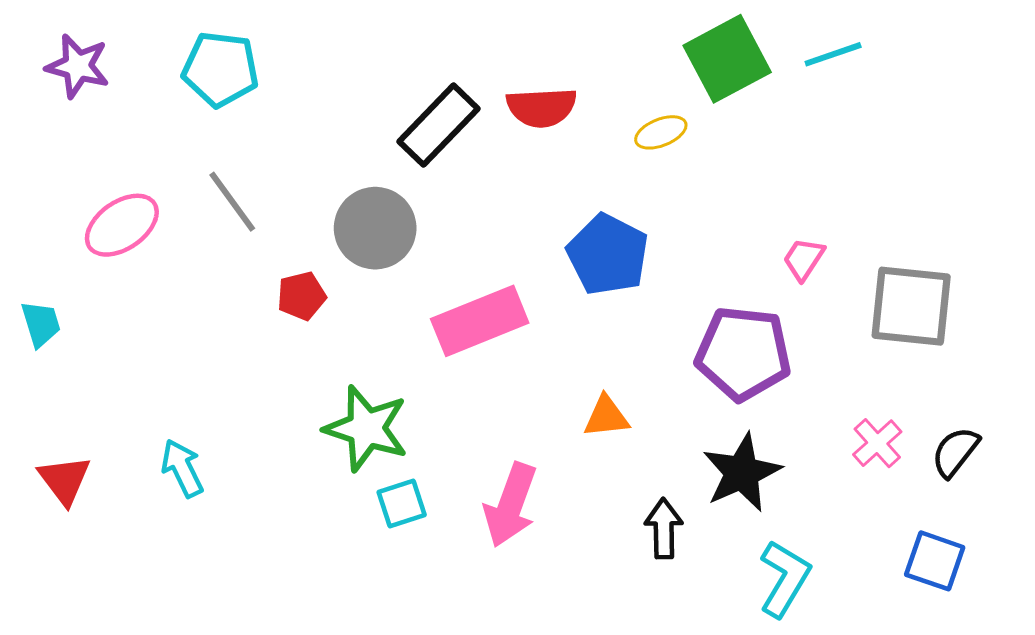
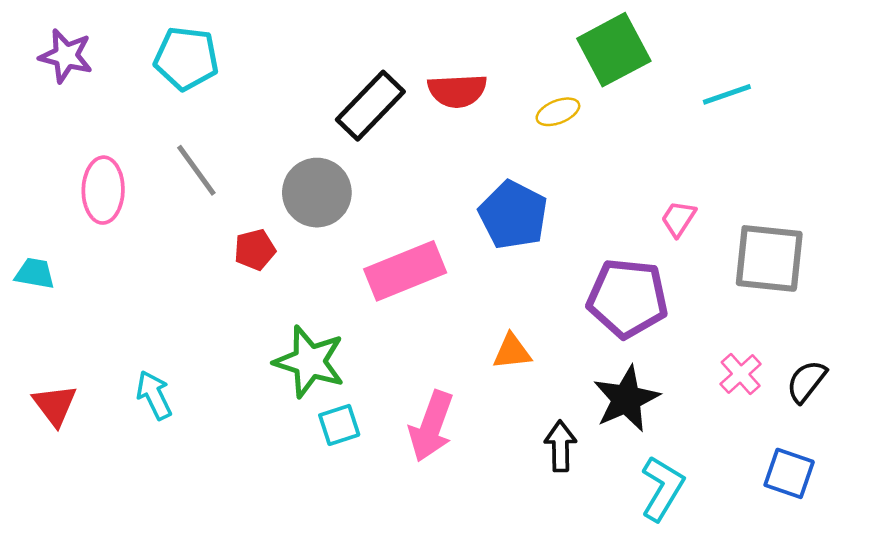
cyan line: (833, 54) -> (727, 94), moved
pink ellipse: (122, 225) -> (103, 190), turned -54
cyan trapezoid: (41, 324) -> (35, 273), turned -63

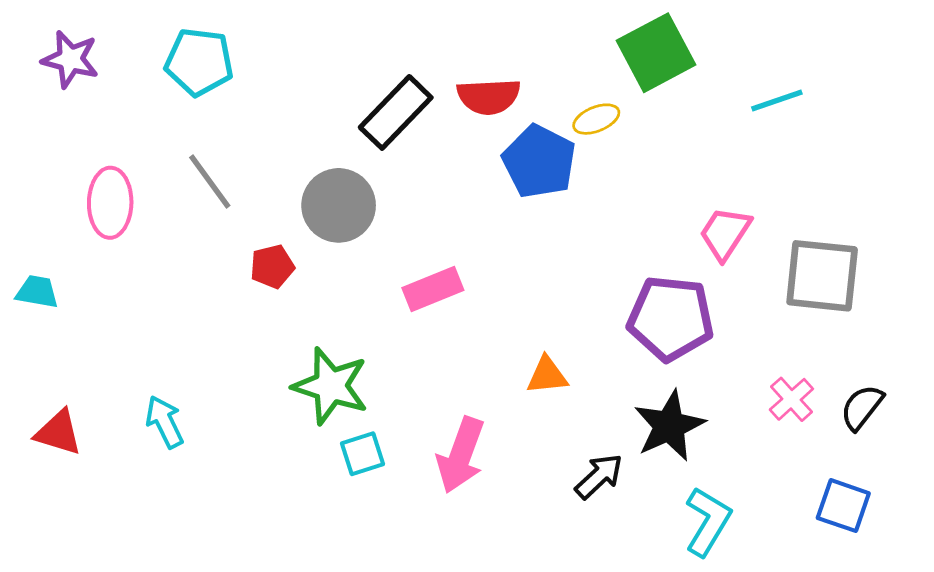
blue pentagon: (513, 215) -> (539, 162), moved
pink trapezoid: (678, 219) -> (725, 233), size x1.4
pink rectangle: (405, 271) -> (433, 289), size x0.7
red triangle: (55, 405) -> (58, 432), turned -36
black arrow: (560, 446) -> (599, 476), turned 48

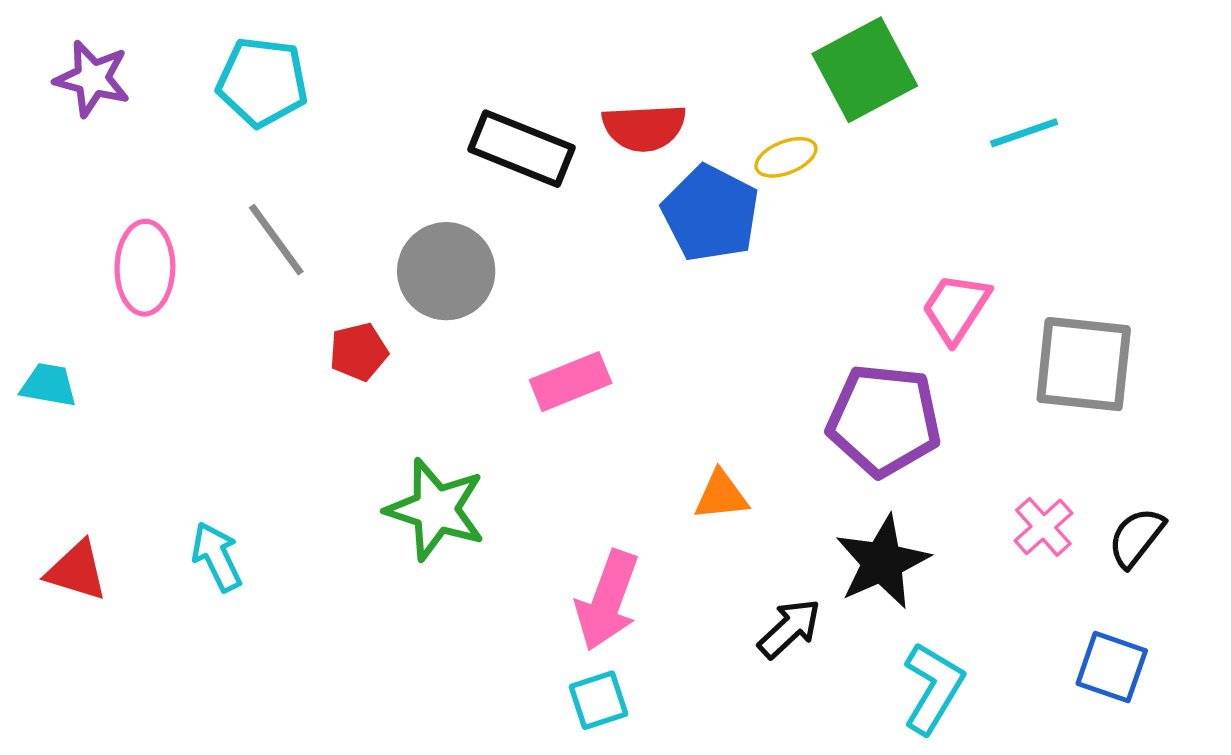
black rectangle: (396, 112) -> (521, 149), turned 68
cyan square: (363, 454) -> (599, 700), moved

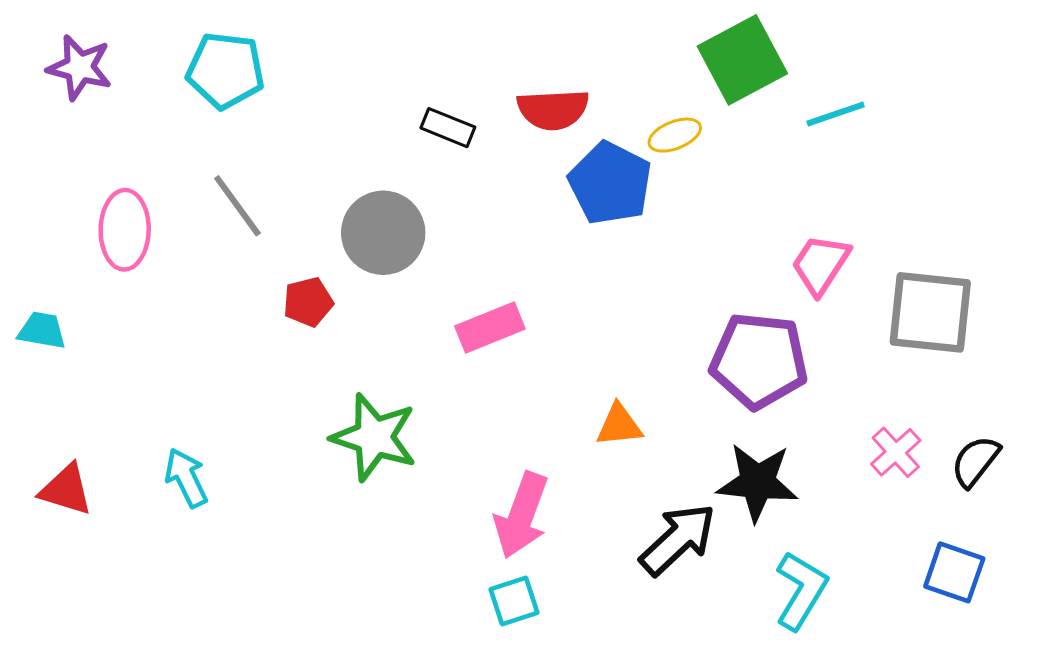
cyan line: (1024, 133) -> (836, 114), moved
black rectangle: (521, 149) -> (448, 128), size x0.6
black star: (882, 562) -> (757, 482), turned 30
black arrow: (789, 628) -> (678, 539), size x1.4

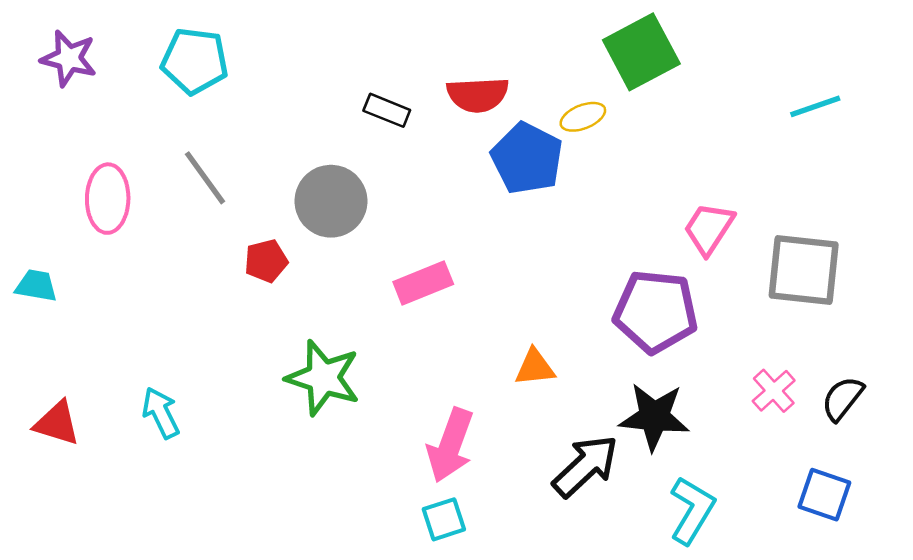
cyan line: (836, 114) -> (815, 106), moved

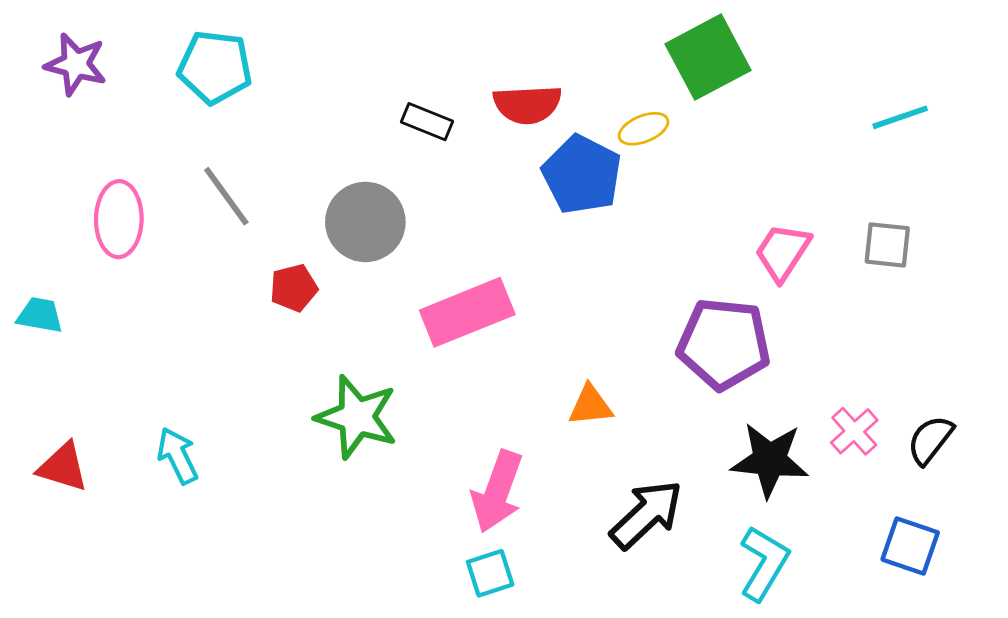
gray square: (804, 270) -> (887, 245), moved, size x0.6
pink rectangle: (423, 283) -> (467, 312), size x1.4
black star: (654, 417) -> (770, 460), moved

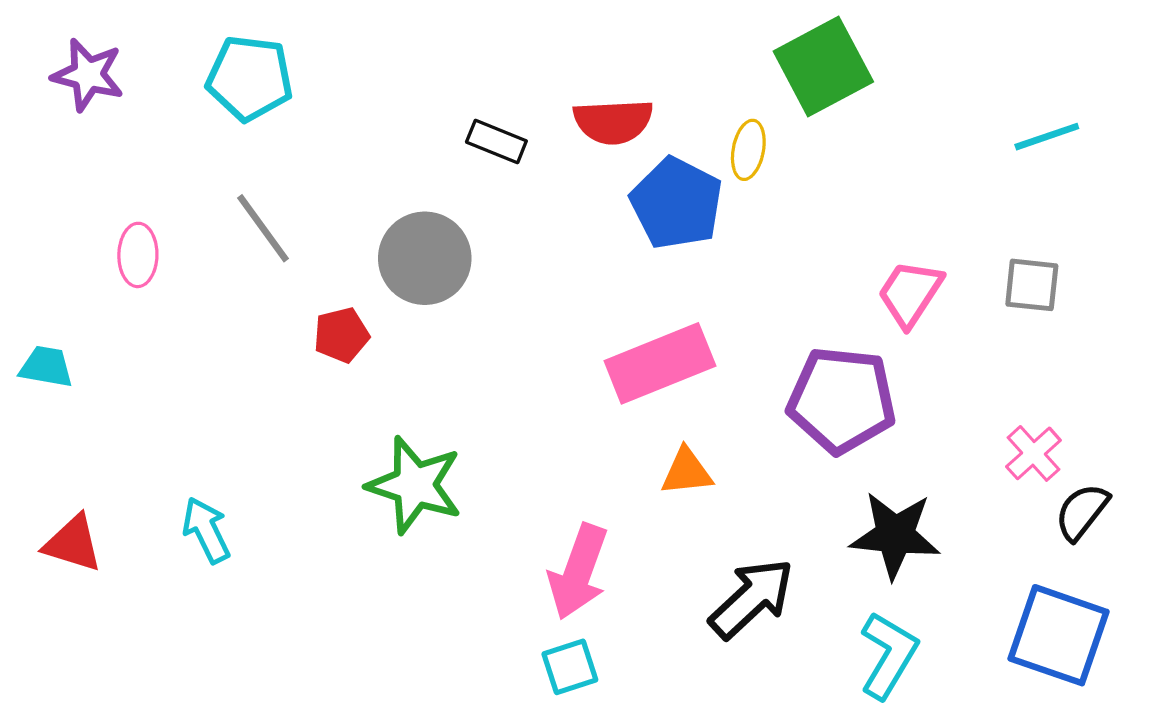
yellow ellipse: (644, 129) -> (748, 150), turned -57
pink ellipse: (119, 219) -> (138, 255), size x0.7
pink rectangle: (467, 312) -> (660, 363), moved
pink cross: (854, 431) -> (1033, 453), moved
blue square: (910, 546) -> (1058, 635), size x1.5

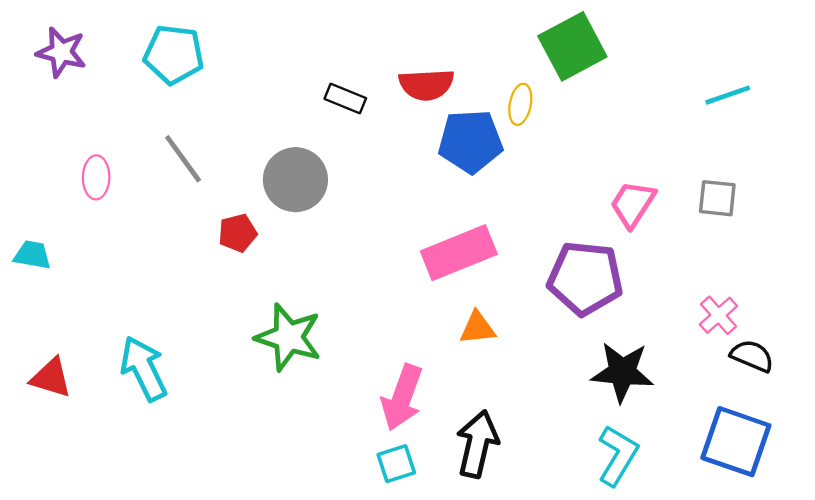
blue pentagon: (677, 203) -> (470, 141), turned -30
black semicircle: (1082, 512) -> (752, 356), turned 75
cyan arrow: (206, 530) -> (144, 369), size x1.4
black arrow: (752, 598) -> (477, 444), moved, turned -34

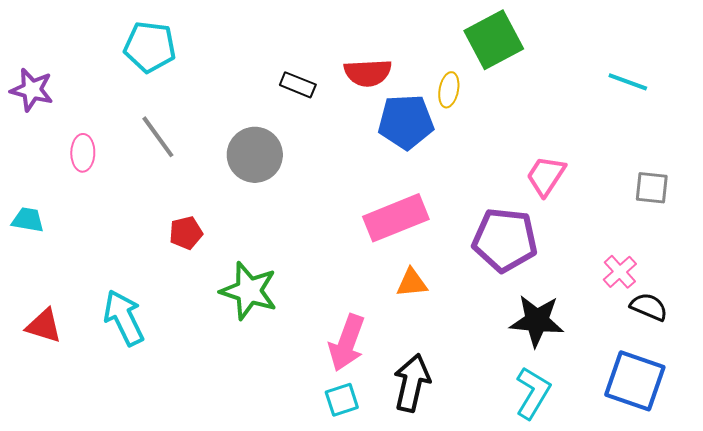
purple star: (61, 52) -> (32, 90), moved
cyan line: (728, 95) -> (628, 82), turned 39
gray square: (717, 198) -> (652, 188), moved
red pentagon: (237, 233) -> (186, 233), moved

